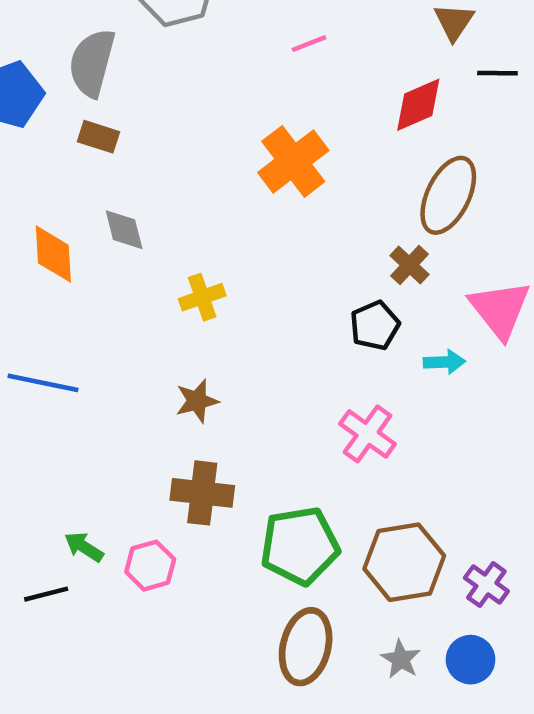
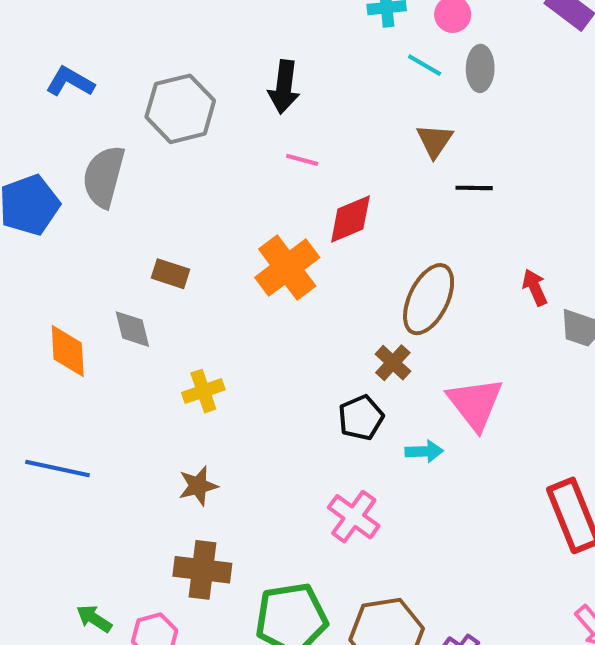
pink line: (309, 44) -> (302, 160), turned 36
red diamond: (418, 105) -> (350, 219), moved
brown rectangle: (98, 137) -> (170, 274), moved

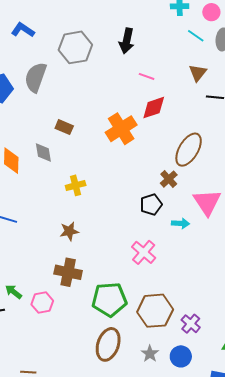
pink line: (302, 160) -> (147, 76), moved

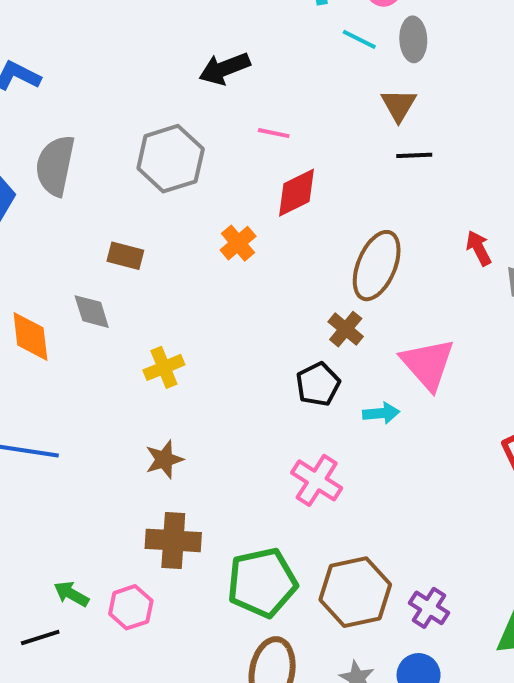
black arrow: (127, 41) -> (224, 69), turned 65
gray hexagon: (75, 47) -> (171, 159), moved
brown triangle: (198, 73) -> (399, 105), moved
orange cross: (121, 129) -> (238, 243), size x0.6

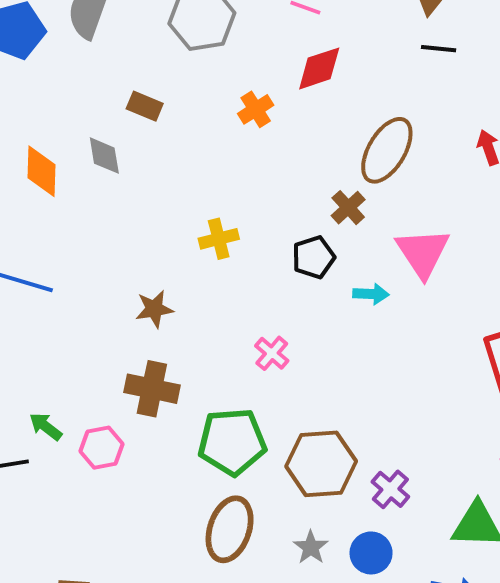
yellow cross: (164, 367) -> (219, 239), moved
pink cross: (317, 480) -> (272, 353), moved, size x0.7

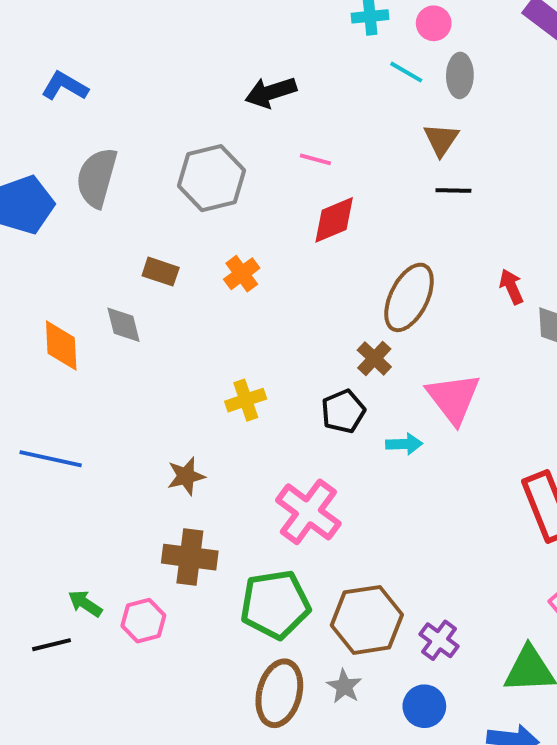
orange cross: (256, 109) -> (242, 274), moved
pink cross: (272, 353) -> (308, 512), size x1.8
gray star: (311, 547) -> (344, 686), moved

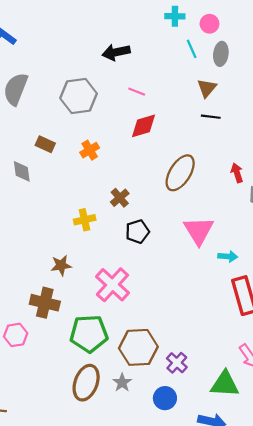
cyan line: (406, 72) -> (192, 49), turned 30
brown cross: (374, 358) -> (120, 198), moved
cyan arrow: (404, 444) -> (228, 256), moved
brown star: (186, 476) -> (61, 265), moved

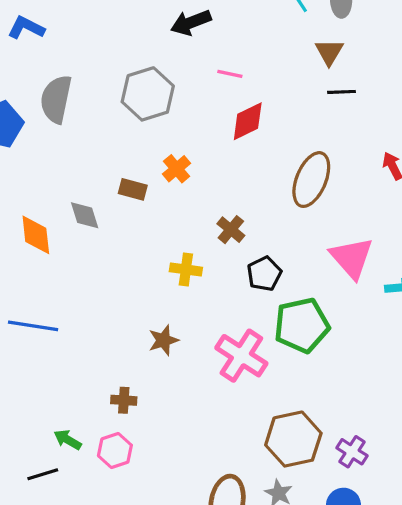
brown rectangle: (45, 144) -> (133, 189), moved
yellow cross: (85, 220) -> (186, 269), turned 30
brown cross: (45, 303) -> (124, 400), moved, size x0.6
green pentagon: (89, 334) -> (302, 325), moved

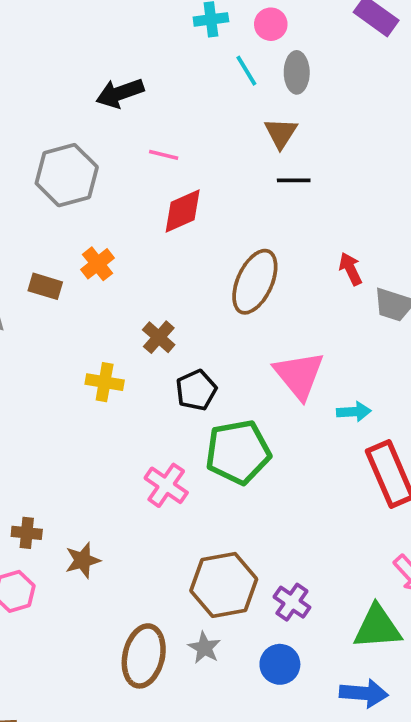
brown star: (163, 340) -> (83, 560), moved
pink cross: (241, 356) -> (166, 485), size x0.7

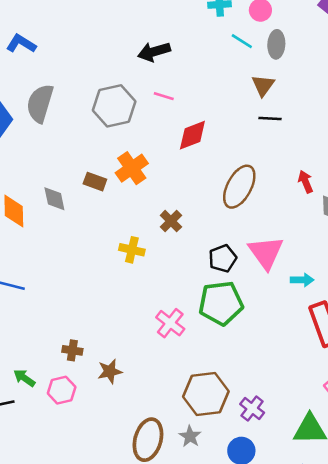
cyan line: (246, 71) -> (242, 41), turned -30
pink line: (164, 155) -> (164, 96), moved
orange cross: (97, 264) -> (132, 168), size x1.4
black pentagon: (196, 390) -> (223, 258), moved

